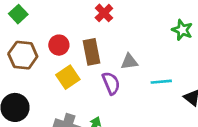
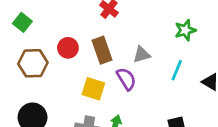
green star: (182, 30) -> (185, 30), moved, turned -30
yellow square: (68, 77) -> (93, 89), moved, turned -30
cyan line: (161, 82) -> (177, 70), turned -54

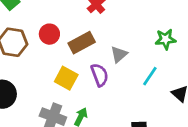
brown rectangle: (102, 50) -> (82, 43), turned 70
gray triangle: (142, 55) -> (119, 54), turned -36

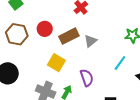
gray triangle: (119, 54) -> (91, 41), moved
purple semicircle: (100, 75) -> (87, 78), moved

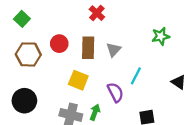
brown rectangle: (69, 36) -> (88, 48), turned -54
cyan line: (120, 63) -> (136, 76), moved

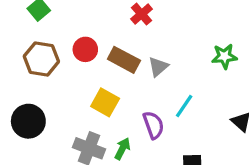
brown rectangle: (88, 48) -> (124, 60), turned -70

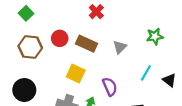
gray triangle: (158, 67) -> (120, 47), moved
cyan line: (184, 106) -> (146, 73), moved

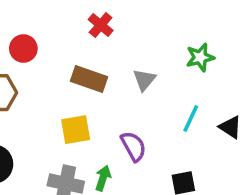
red circle: (60, 38) -> (23, 49), moved
yellow square: (76, 74) -> (76, 130), turned -30

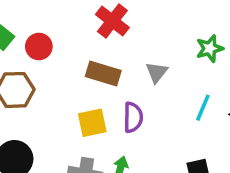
red cross: (101, 25) -> (112, 21), size x1.4
purple semicircle: (133, 146) -> (133, 117), moved, turned 32

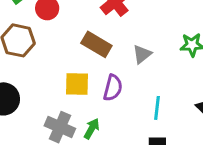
cyan line: (203, 108) -> (157, 108), moved, turned -30

